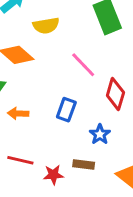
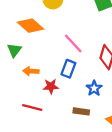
pink line: (83, 65) -> (73, 43), moved
red star: (53, 175) -> (51, 86), moved

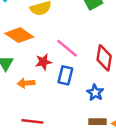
red star: (51, 86) -> (43, 62), moved
brown rectangle: (81, 111) -> (98, 122), moved

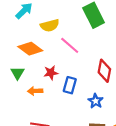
pink line: (67, 48) -> (70, 45), moved

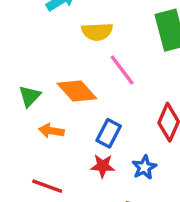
orange diamond: (30, 49) -> (77, 91), moved
red star: (51, 73) -> (103, 166), moved

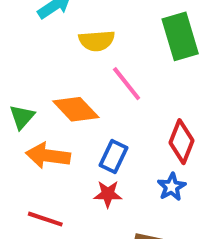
orange arrow: (51, 131) -> (48, 156), size x1.5
blue star: (144, 167) -> (172, 187), moved

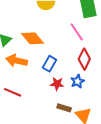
pink line: (127, 84) -> (77, 32), moved
red star: (108, 194) -> (57, 84), moved

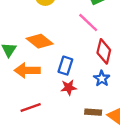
red star: (57, 84) -> (69, 87), moved
red line: (13, 92) -> (31, 107), turned -30

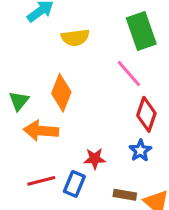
orange diamond: (40, 41) -> (61, 93), turned 68
blue rectangle: (65, 66) -> (74, 184), moved

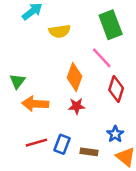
orange diamond: (61, 93) -> (74, 77), moved
blue star: (140, 151) -> (115, 134), moved
red star: (95, 159) -> (77, 106), moved
brown rectangle: (125, 195) -> (89, 152), moved

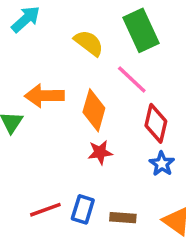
yellow semicircle: (60, 31) -> (89, 43), moved, turned -130
orange arrow: (35, 104) -> (44, 96), moved
blue star: (115, 134) -> (162, 164), moved

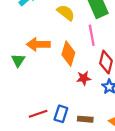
pink line: (132, 80) -> (92, 35), turned 36
red star: (100, 152) -> (84, 78), moved

